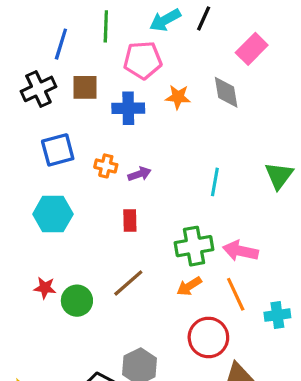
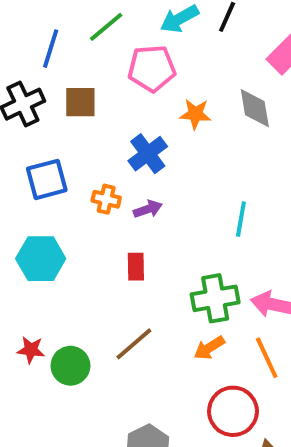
green line: (106, 26) -> (106, 27), turned 48
blue cross: (128, 108) -> (148, 154), moved, turned -36

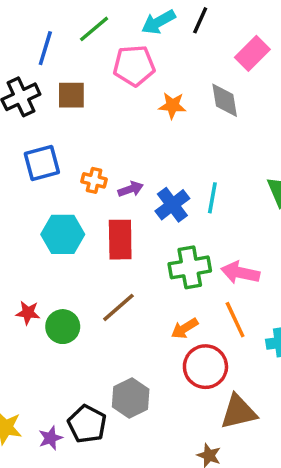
blue cross: (148, 154) -> (172, 205), moved
cyan hexagon: (41, 259) -> (63, 234), moved
red rectangle: (136, 267) -> (120, 240), size x1.6
orange arrow: (209, 348) -> (185, 328), moved

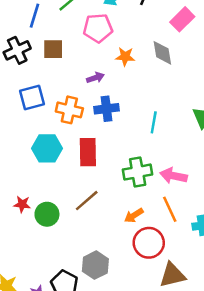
orange cross: (94, 180) -> (69, 110), size x1.5
purple arrow: (131, 189) -> (95, 78), moved
blue cross: (172, 205) -> (107, 109), moved, turned 30

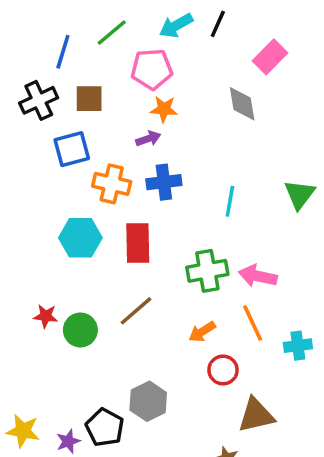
orange star: (125, 57) -> (164, 109), moved
blue square: (32, 98) -> (72, 149), moved
red circle: (149, 243) -> (223, 370), size x0.7

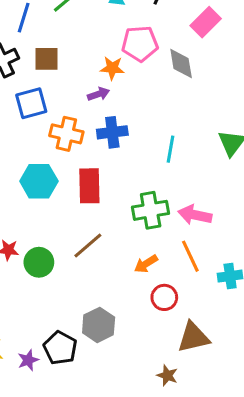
pink pentagon: (152, 69) -> (140, 44), moved

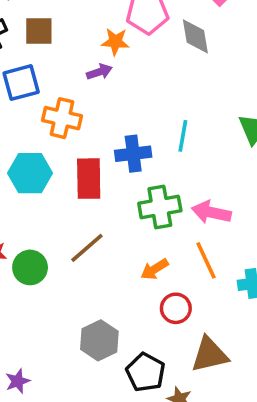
blue cross: (112, 132) -> (133, 154), moved
black pentagon: (60, 348) -> (146, 372), moved

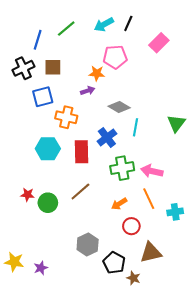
gray diamond: (195, 36) -> (119, 107), moved, turned -50
blue cross: (133, 154) -> (107, 138), turned -30

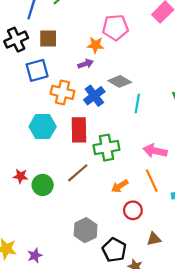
blue cross: (107, 138) -> (94, 96), moved
green cross: (122, 168) -> (106, 148), moved
brown triangle: (151, 253) -> (154, 239), size x0.6

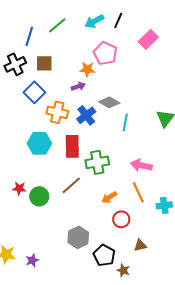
pink pentagon: (115, 27) -> (105, 53), turned 30
blue square: (37, 70) -> (34, 92), turned -30

